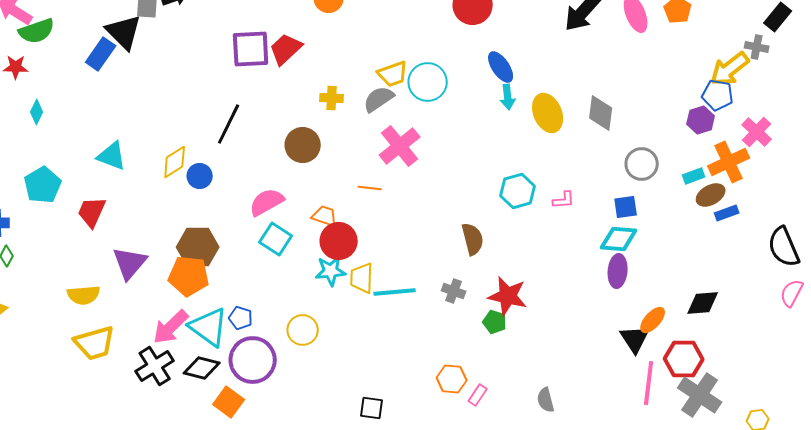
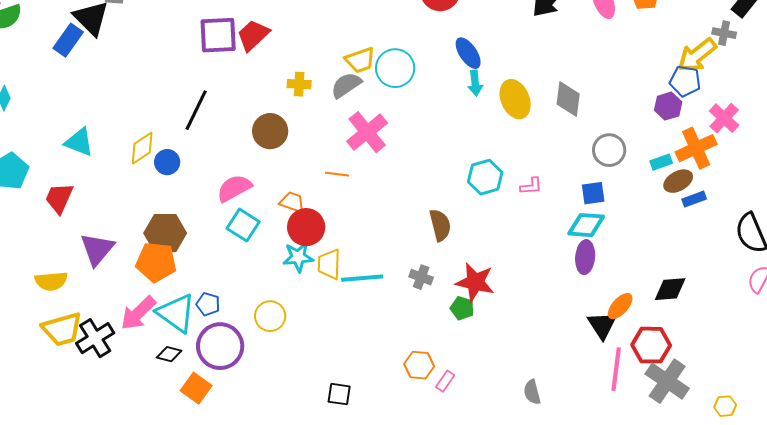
black cross: (155, 366) -> (95, 338), moved
black diamond: (202, 368) -> (169, 354), size x0.7
gray semicircle: (546, 400) -> (532, 392), moved

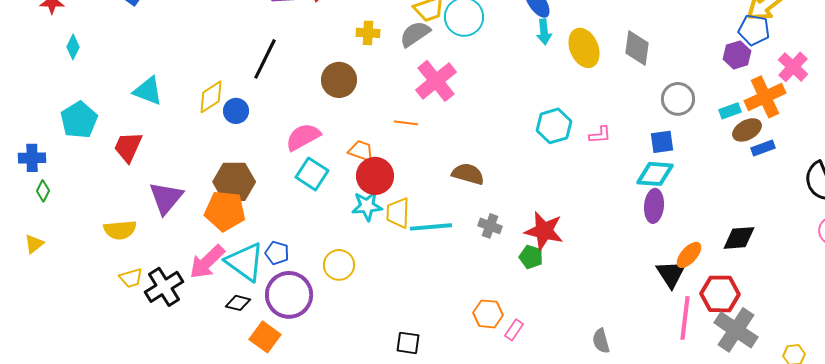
brown semicircle: (440, 225) -> (468, 174), moved, turned -60
yellow trapezoid: (62, 329) -> (131, 278), size x0.6

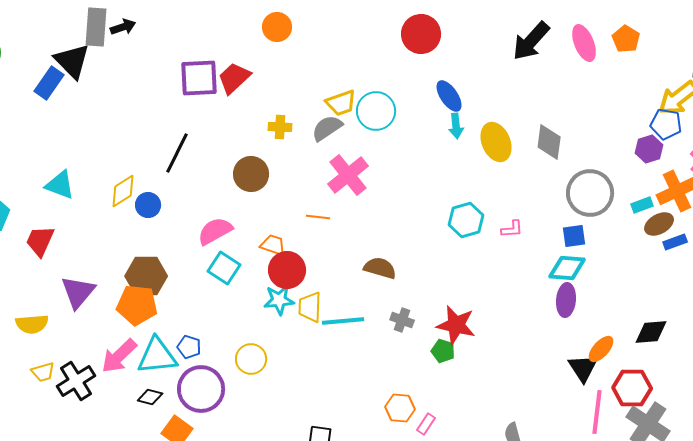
gray circle: (678, 99) -> (590, 193), size x1.4
cyan triangle: (245, 262) -> (157, 356), turned -42

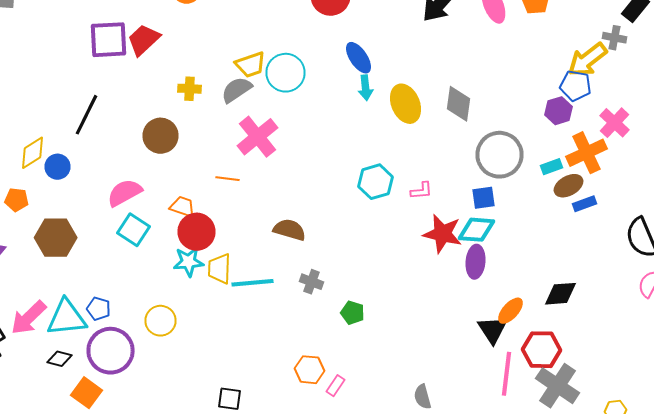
orange pentagon: (137, 305) -> (16, 200), moved, size x0.6
red star: (456, 325) -> (442, 234), moved

